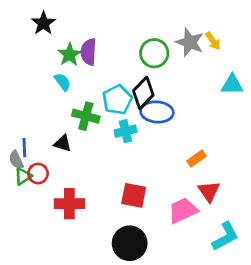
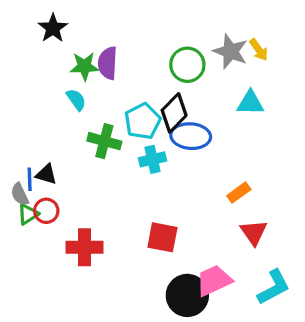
green star: (69, 55) -> (84, 66), turned 30
cyan triangle: (232, 85) -> (250, 103), moved
black triangle: (63, 143) -> (46, 174), moved
pink trapezoid: (183, 210) -> (214, 281), moved
black circle: (130, 243) -> (187, 295), moved

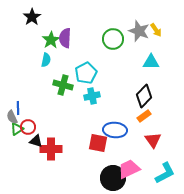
green star: (84, 66) -> (51, 40), turned -30
cyan semicircle: (76, 100) -> (46, 60), turned 48
black diamond: (174, 113) -> (144, 96), moved
blue ellipse: (191, 136) -> (115, 130), moved
black triangle: (46, 174) -> (36, 141), moved

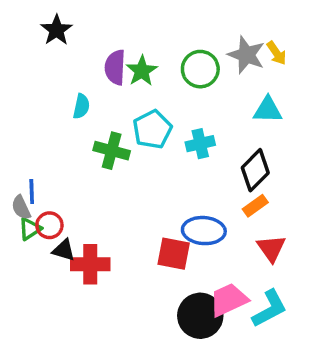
green star: (51, 40) -> (142, 71), moved
cyan cross: (92, 96) -> (200, 144), moved
cyan L-shape: (165, 173) -> (269, 309), moved

